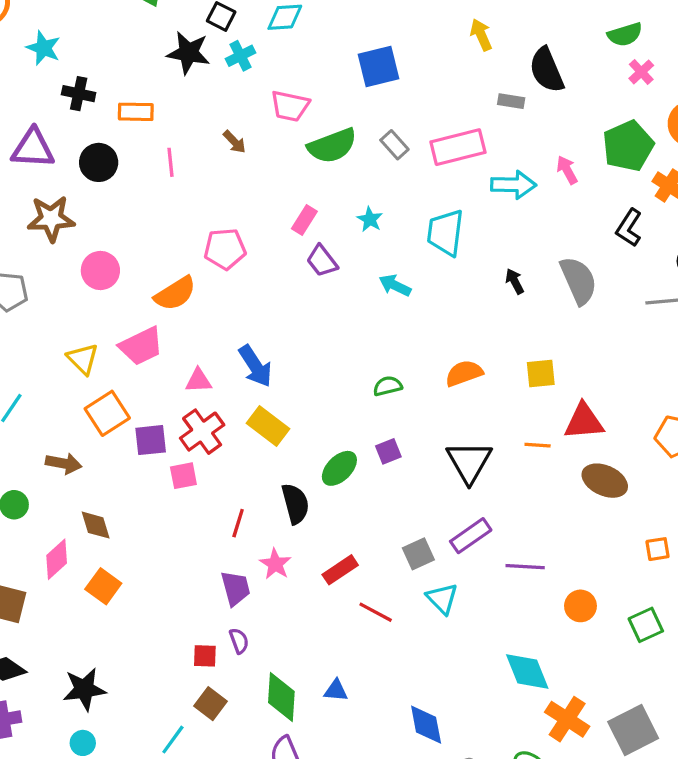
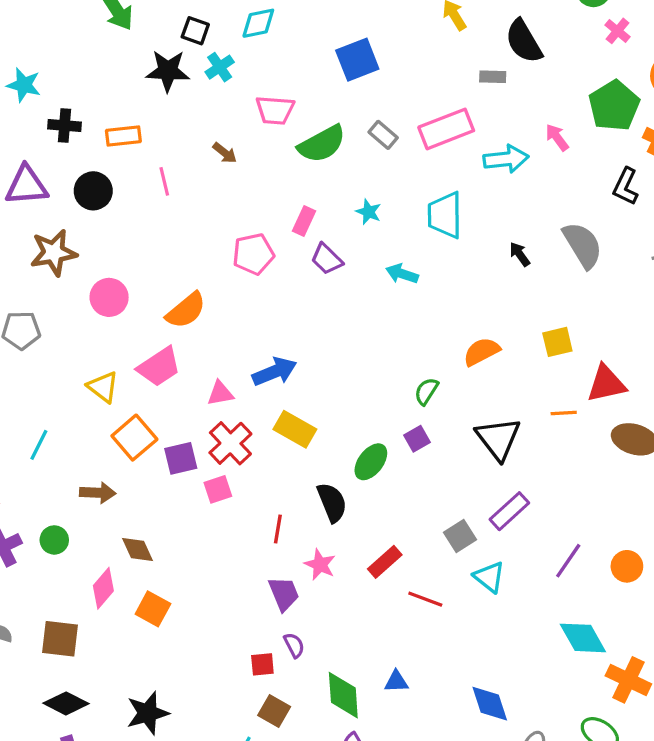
pink pentagon: (225, 249) -> (253, 254), moved
blue arrow: (255, 366) -> (275, 372), turned -72
green semicircle: (388, 386) -> (426, 391), moved, turned -36
purple line: (525, 567) -> (568, 561), moved, turned -51

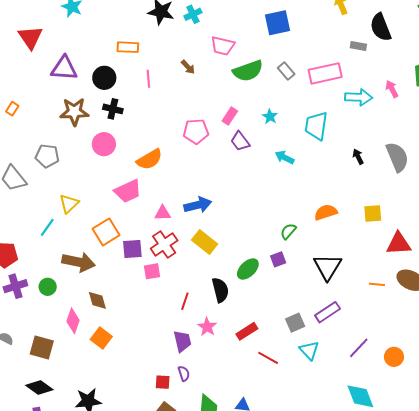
black cross: (65, 126) -> (113, 109), moved
yellow triangle: (103, 387) -> (69, 204), moved, turned 30
orange line: (564, 413) -> (377, 284), moved
brown arrow: (98, 493) -> (79, 262), size x1.5
pink diamond: (103, 588) -> (73, 321), turned -30

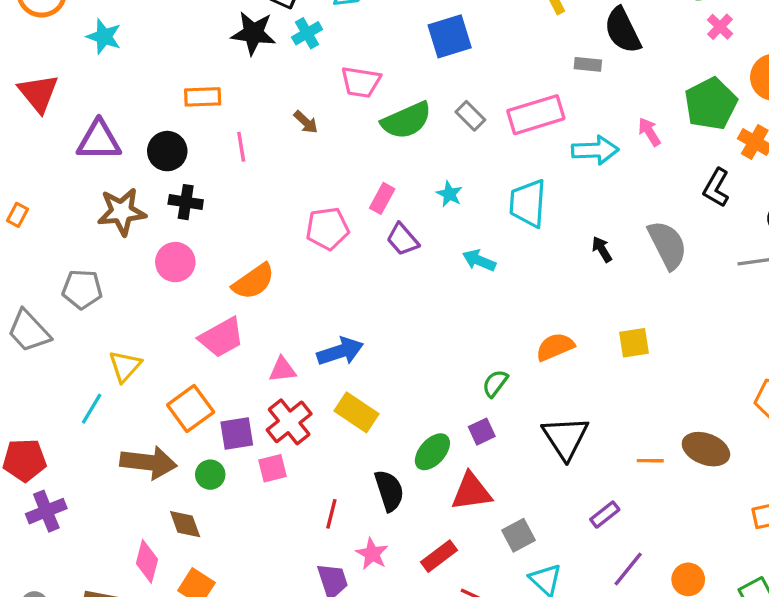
red triangle: (399, 244) -> (471, 492), moved
green circle: (48, 287) -> (210, 475), moved
purple rectangle: (328, 312) -> (605, 515), moved, size x0.7

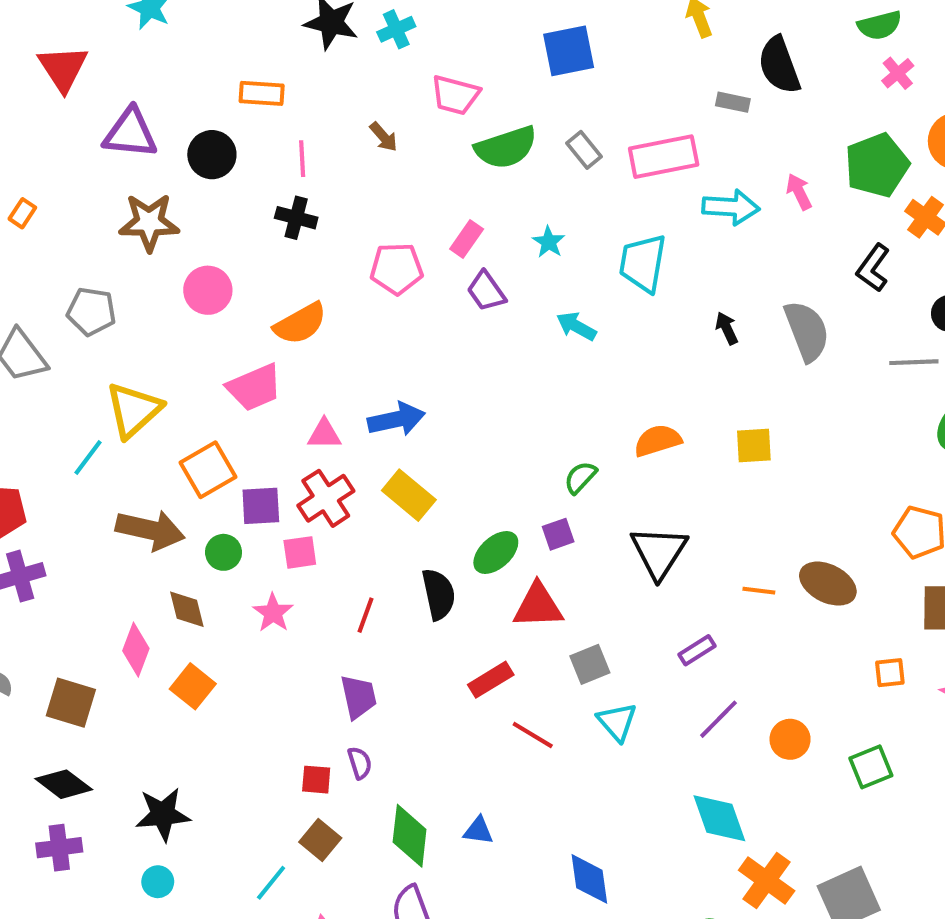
black cross: (186, 202) -> (296, 218), moved
yellow triangle: (125, 366) -> (134, 410), size x1.4
pink star: (372, 554) -> (273, 613), moved

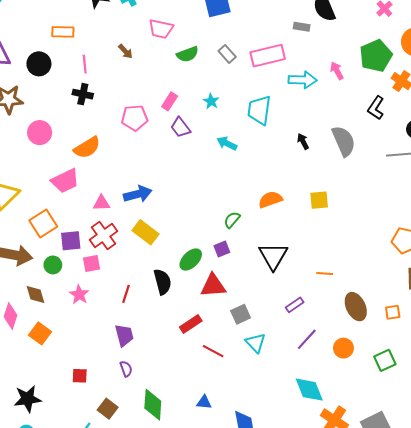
green semicircle: (506, 147) -> (188, 54), size x0.7
brown ellipse: (828, 584) -> (356, 307), moved, turned 40
red square: (316, 780) -> (80, 376), moved
blue triangle: (478, 831) -> (204, 402), moved

